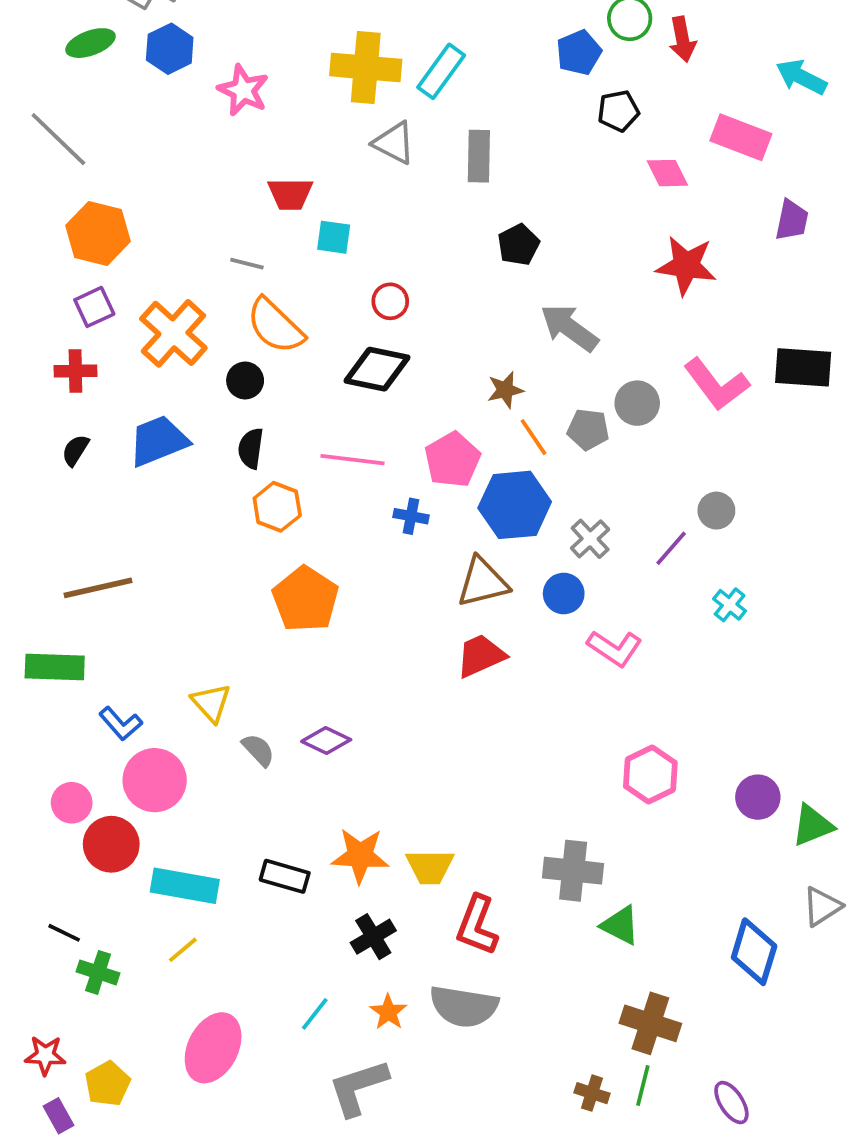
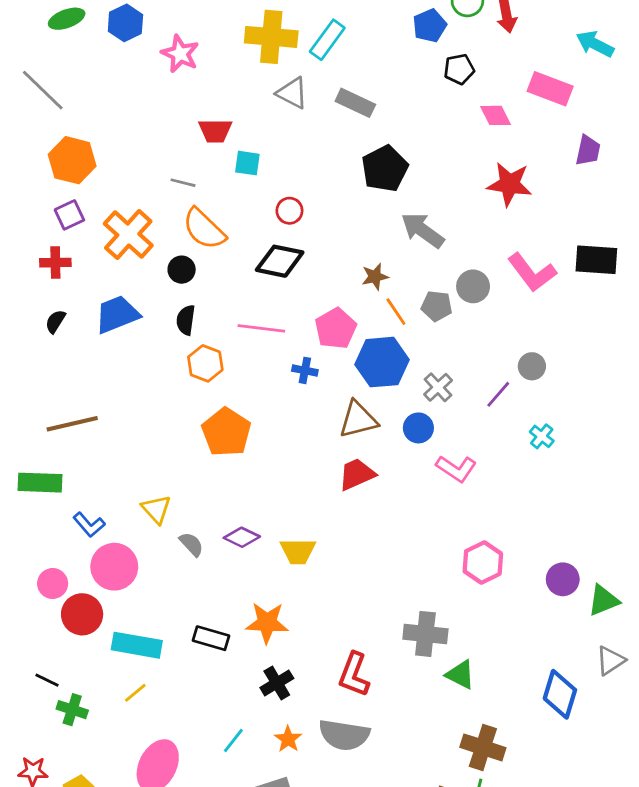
gray rectangle: (479, 156) -> (355, 103), turned -66
black pentagon: (518, 245) -> (385, 169), size x1.5
yellow trapezoid: (430, 867) -> (298, 551), moved

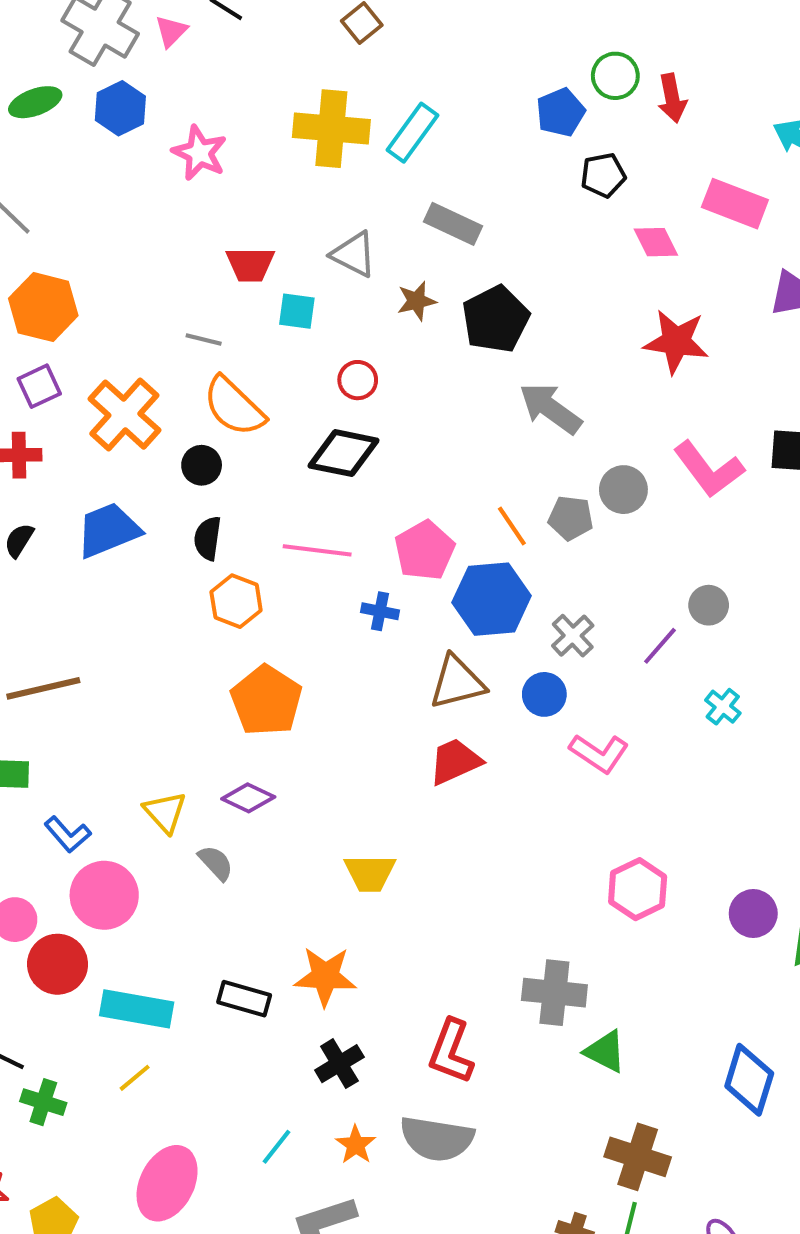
gray triangle: (292, 93) -> (354, 254), moved
brown star: (375, 277) -> (417, 301), moved
purple diamond: (242, 537) -> (248, 798), moved

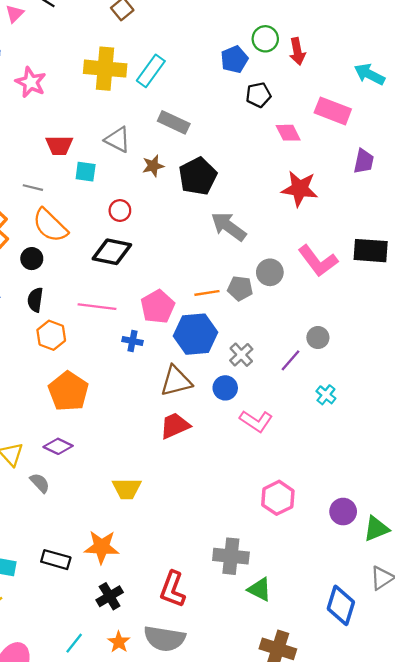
orange line: (512, 526) -> (207, 293), turned -65

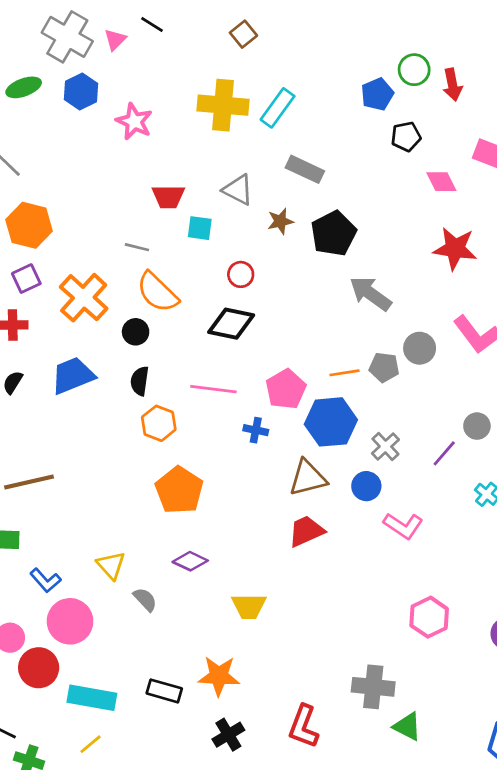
purple diamond: (58, 446) -> (190, 561), moved

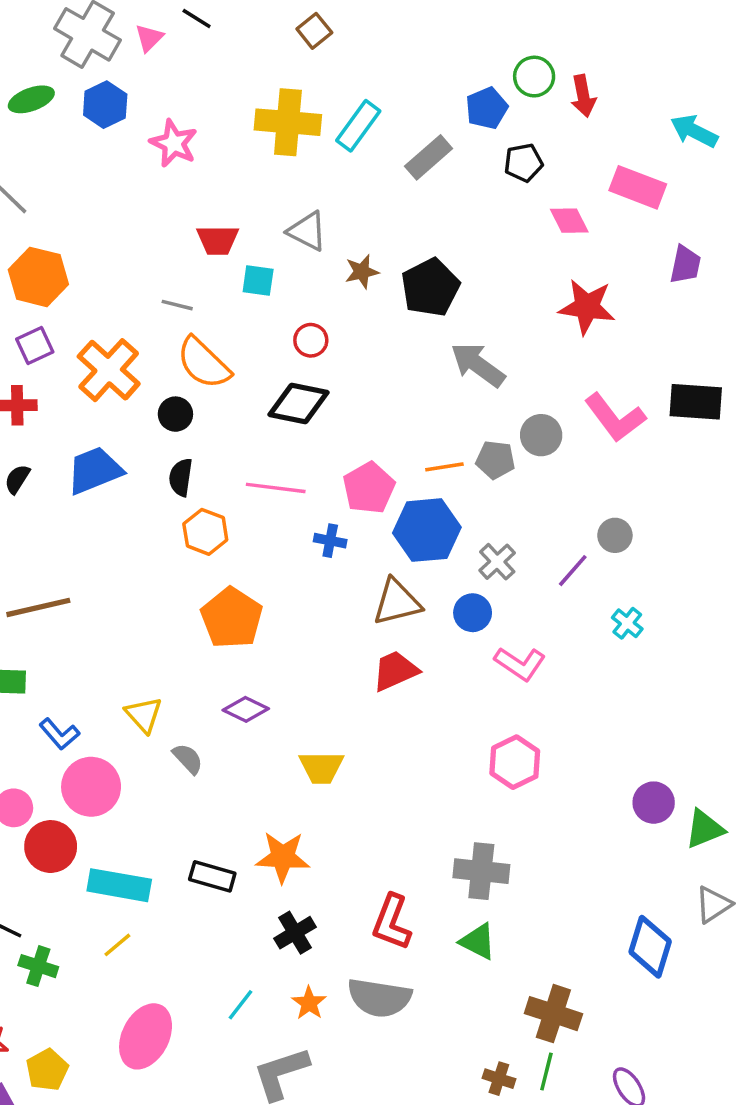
gray rectangle: (305, 169) -> (429, 157), moved, turned -66
pink hexagon: (429, 617) -> (515, 762), moved
green triangle: (407, 726) -> (478, 941), moved

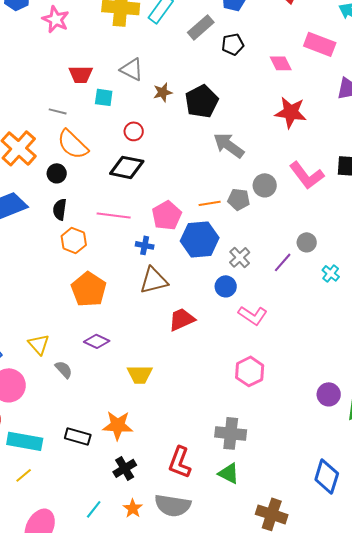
black pentagon: (524, 163) -> (233, 44), moved
brown triangle: (397, 602) -> (154, 280), moved
cyan cross: (627, 623) -> (331, 273), moved

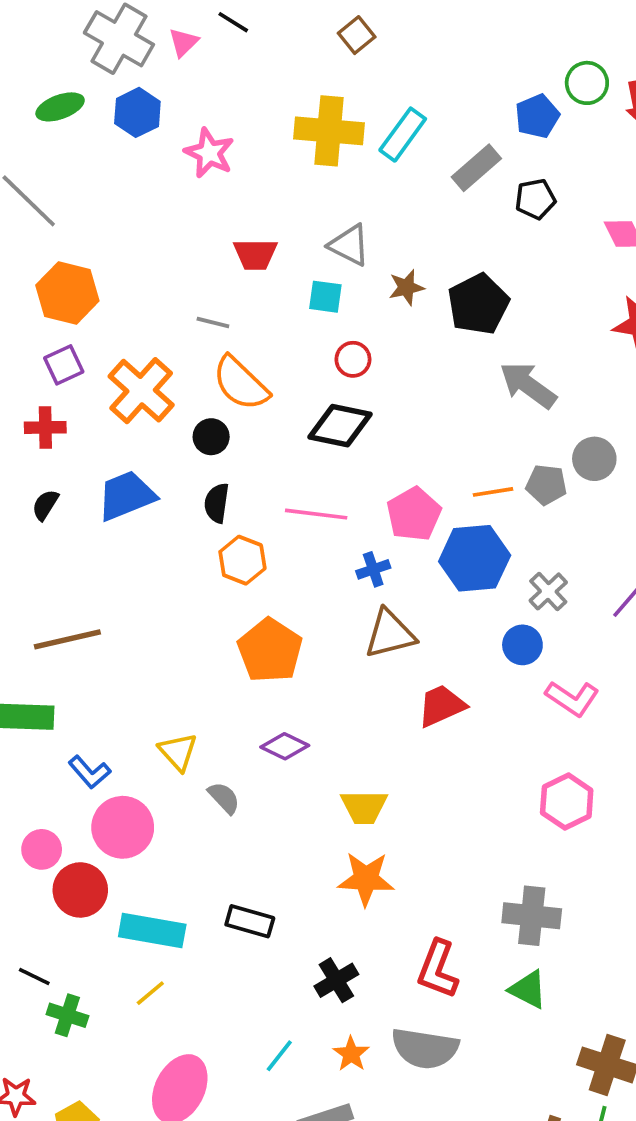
cyan square: (104, 97) -> (325, 297), moved
blue cross: (145, 245) -> (373, 569), turned -30
orange star: (118, 425) -> (366, 879), moved

